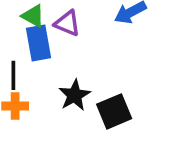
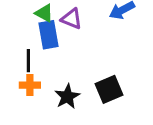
black star: (75, 95) -> (67, 97), moved

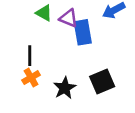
blue rectangle: (49, 35) -> (83, 32), moved
orange cross: (30, 85) -> (31, 78), turned -30

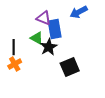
green triangle: (44, 13) -> (37, 38), moved
black star: (65, 88) -> (49, 47), moved

